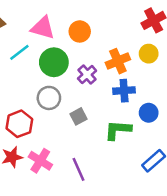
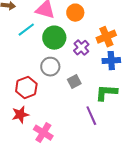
pink cross: (40, 161) -> (43, 133), moved
purple line: (78, 169) -> (91, 116), moved

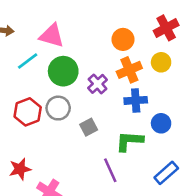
orange circle: (75, 13) -> (123, 39), moved
red hexagon: (26, 88) -> (28, 112), moved

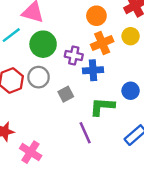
purple cross: (98, 84) -> (74, 56), turned -36
blue cross: (136, 100) -> (93, 70), moved

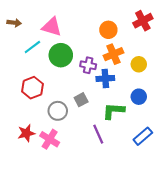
yellow circle: (131, 36) -> (139, 64), moved
gray circle: (39, 77) -> (58, 111), moved
pink cross: (31, 152) -> (50, 139), moved

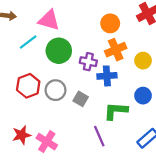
gray square: (81, 100) -> (81, 99), turned -32
gray circle: (58, 111) -> (55, 90), moved

